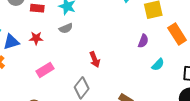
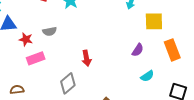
gray semicircle: (66, 28) -> (50, 31), moved
red star: (36, 38) -> (26, 39), moved

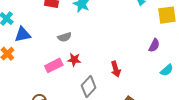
red star: (26, 39) -> (74, 60), moved
red arrow: (86, 58) -> (116, 69), moved

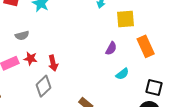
red arrow: (116, 69) -> (53, 63), moved

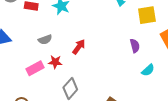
purple semicircle: (111, 48) -> (135, 46), turned -40
red arrow: (53, 63) -> (79, 47), moved, turned -126

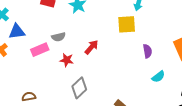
yellow square: (147, 15) -> (127, 24), moved
pink rectangle: (35, 68) -> (40, 50), moved

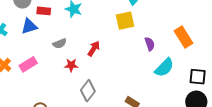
blue triangle: (17, 32) -> (29, 26), moved
pink rectangle: (40, 50) -> (28, 64), moved
cyan semicircle: (158, 77) -> (164, 68), size x1.5

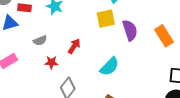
purple semicircle: (150, 44) -> (130, 30), moved, size x1.5
cyan semicircle: (164, 68) -> (109, 67), moved

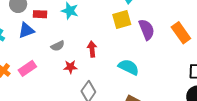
red arrow: (74, 46) -> (92, 49), turned -35
cyan semicircle: (109, 67) -> (129, 67), turned -105

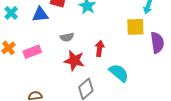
red star: (70, 67) -> (74, 61), size x1.5
cyan semicircle: (129, 67) -> (119, 73), moved

